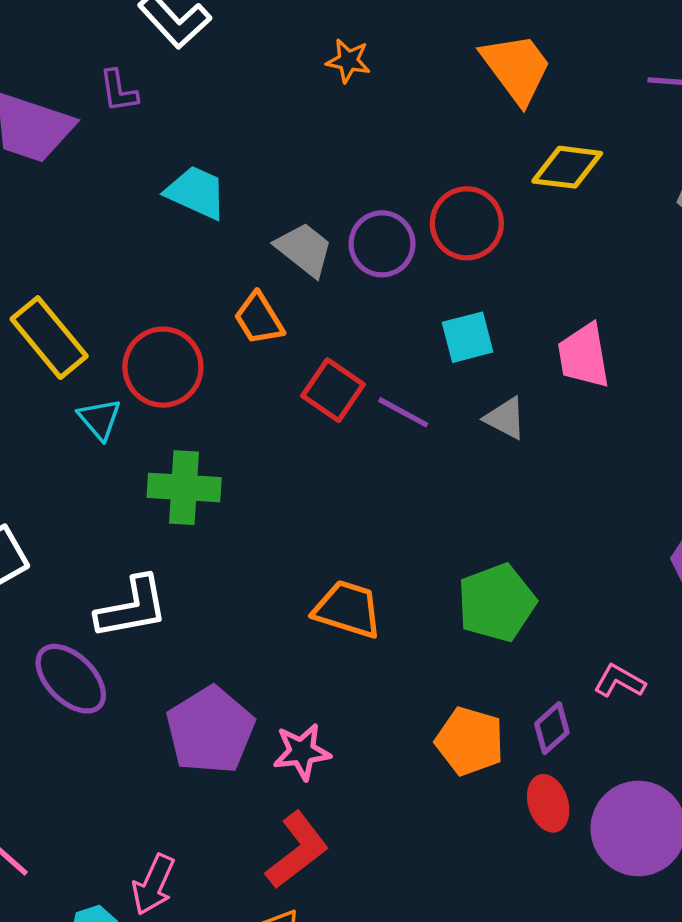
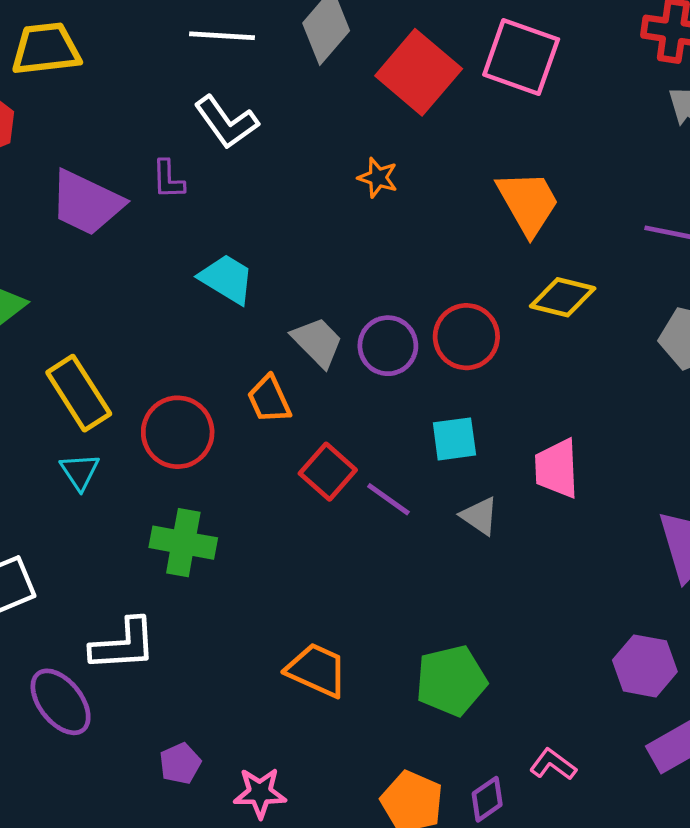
cyan triangle: (100, 419) -> (80, 472), moved
purple pentagon: (210, 730) -> (180, 763), size x0.5

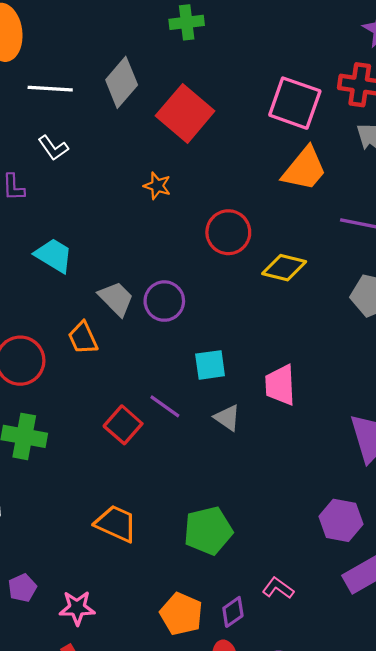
pink square: (521, 57) -> (295, 103), moved
white L-shape: (226, 122) -> (53, 148), size x0.7
orange trapezoid: (528, 203) -> (304, 169), moved, turned 69
red circle: (466, 337) -> (228, 232), moved
red square: (328, 472) -> (123, 425), moved

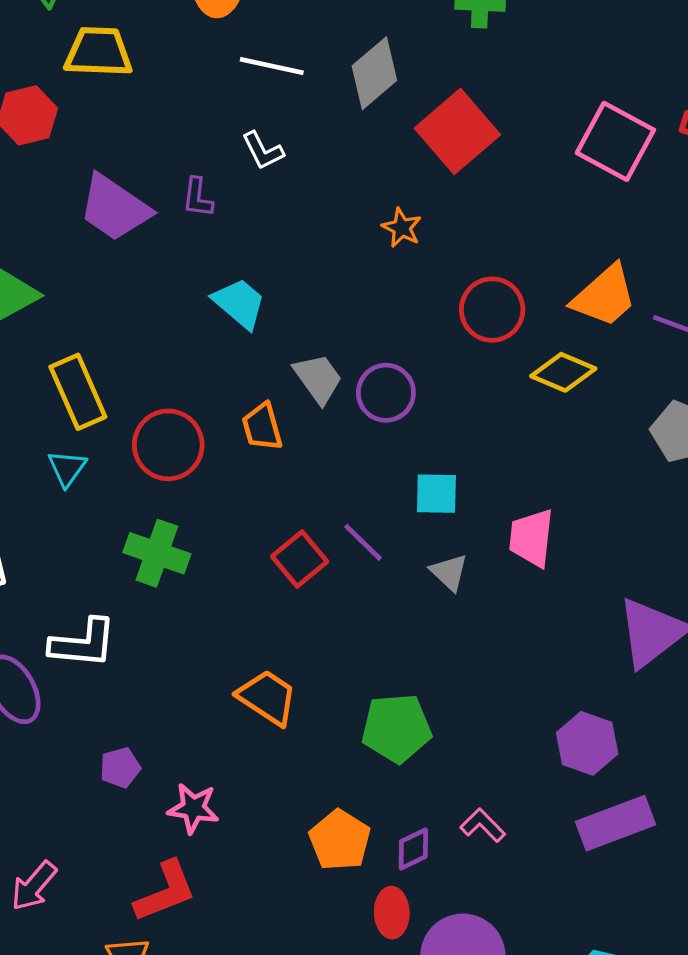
orange trapezoid: (304, 169) -> (604, 296), moved

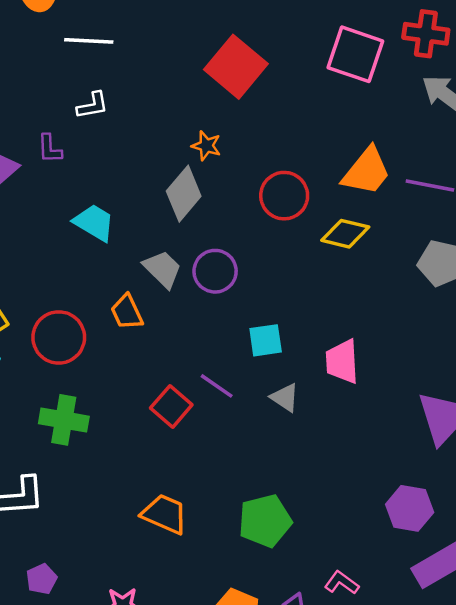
gray diamond: (374, 73) -> (184, 194), moved
white L-shape: (263, 151) -> (93, 105), turned -64
purple pentagon: (120, 768) -> (42, 579), moved

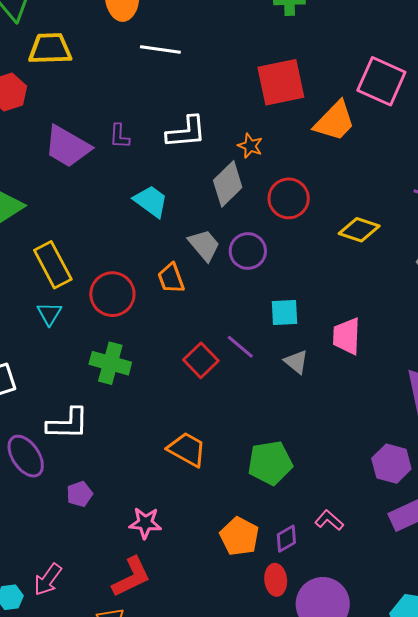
red square: (236, 67) -> (281, 82), turned 33
white L-shape: (93, 105) -> (186, 132), moved, size x1.5
orange trapezoid: (367, 171) -> (335, 121), moved
red circle: (284, 196) -> (289, 198), moved

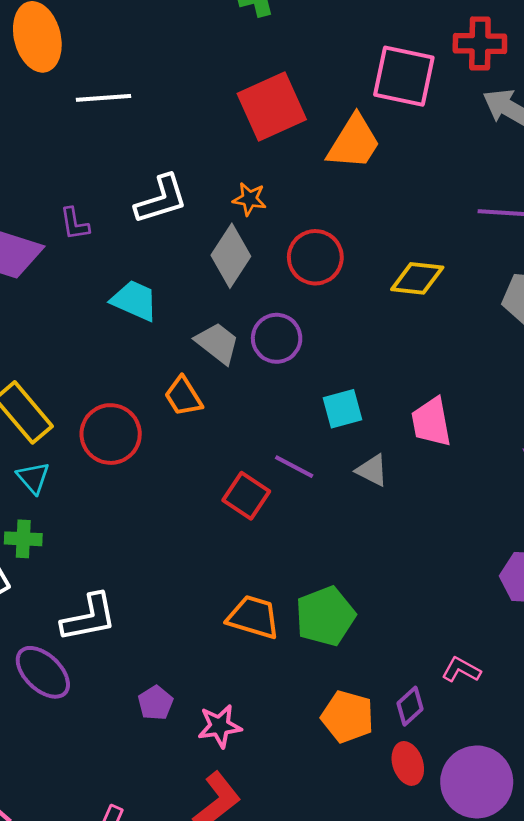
green cross: (110, 363) -> (23, 539), moved, size x0.7
green pentagon: (270, 463) -> (325, 616), moved
purple pentagon: (80, 494) -> (155, 703), moved

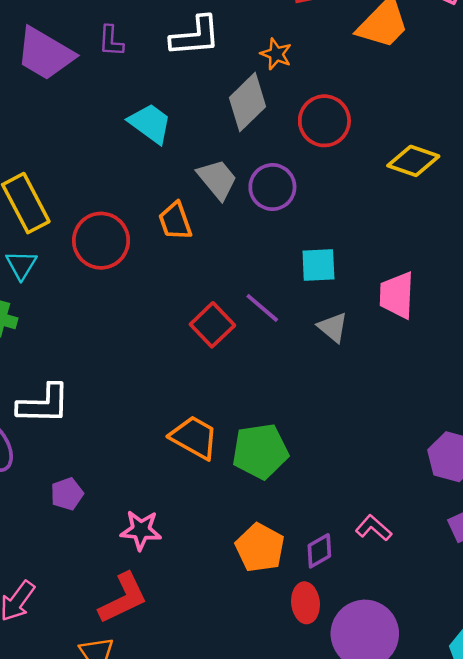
purple pentagon: (155, 703) -> (67, 494), moved

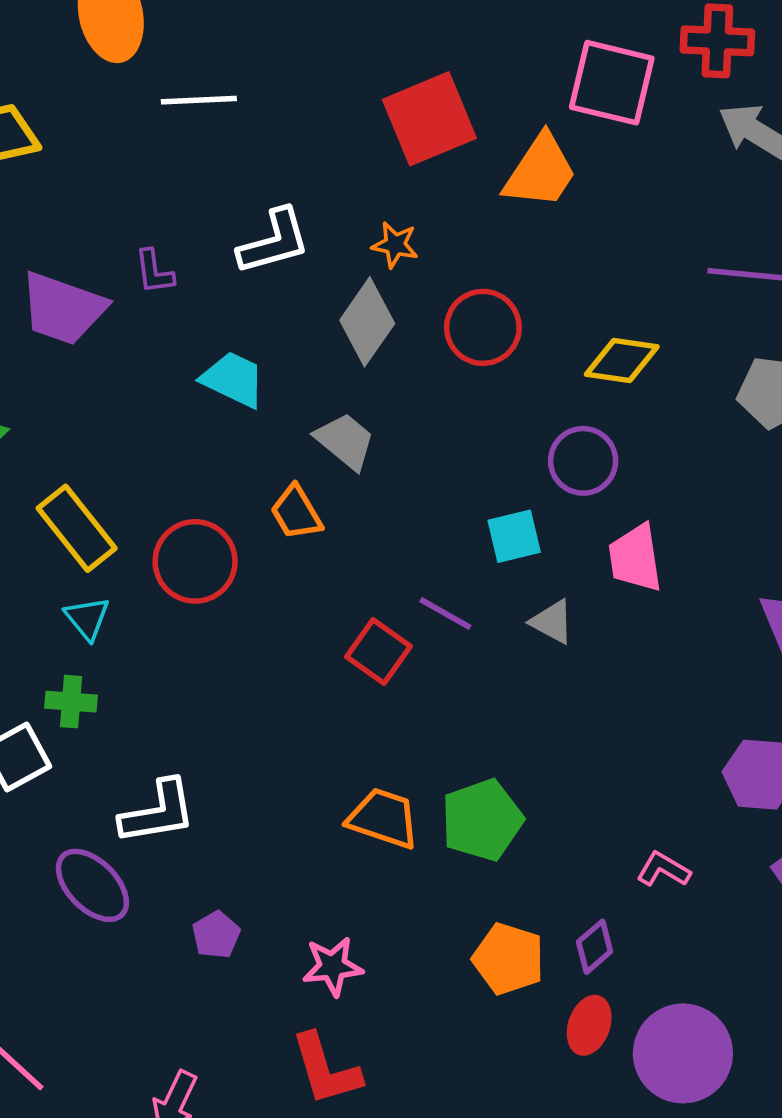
purple circle: (272, 187) -> (583, 461), moved
pink L-shape: (374, 528) -> (663, 869), moved
red L-shape: (123, 598) -> (326, 1069), turned 110
red ellipse: (305, 603) -> (589, 1025), turned 36

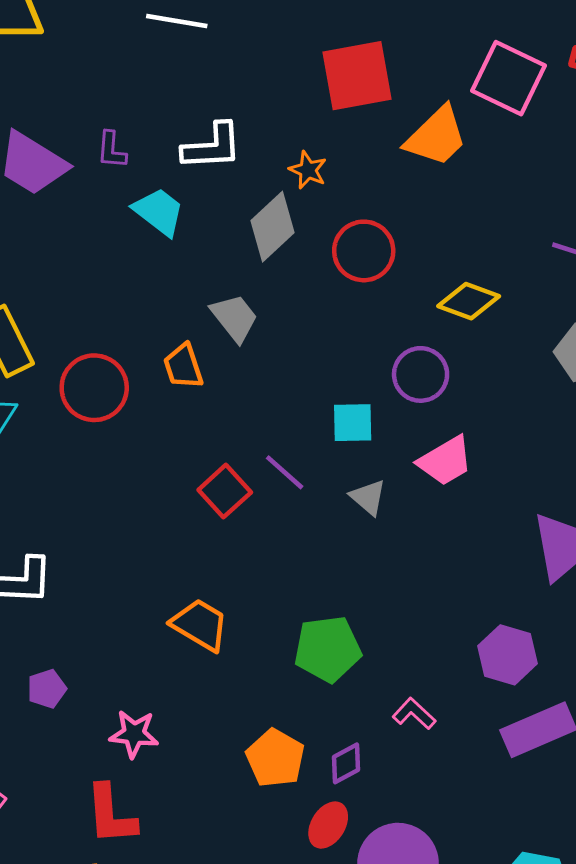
cyan trapezoid: (233, 379) -> (159, 212), moved
pink trapezoid: (635, 558) -> (445, 461), turned -124
green pentagon: (482, 820) -> (328, 649), moved

